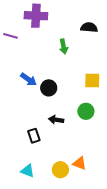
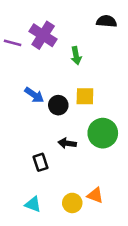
purple cross: (36, 16) -> (43, 35), moved, turned 30
black semicircle: (89, 27) -> (107, 21), moved
yellow square: (92, 80) -> (85, 96), moved
green circle: (86, 111) -> (103, 133), size x1.5

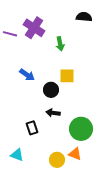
black circle: (58, 105) -> (51, 90), moved
green circle: (103, 133) -> (81, 129), moved
cyan triangle: (33, 204) -> (17, 155), moved

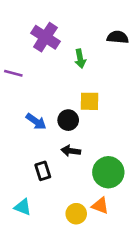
black semicircle: (84, 17) -> (118, 37), moved
purple line: (10, 34) -> (13, 73), moved
blue arrow: (27, 75) -> (36, 121), moved

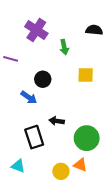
yellow square: (90, 101) -> (86, 75), moved
black circle: (68, 120) -> (43, 79), moved
black rectangle: (43, 171) -> (34, 137), size x1.5

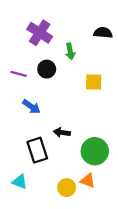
purple line: (11, 59) -> (19, 74), moved
black circle: (43, 79) -> (47, 69), moved

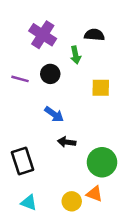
black semicircle: (103, 33) -> (94, 35), moved
blue arrow: (31, 107) -> (54, 114), moved
black rectangle: (37, 150) -> (23, 161), moved
cyan triangle: (20, 182) -> (29, 203), moved

